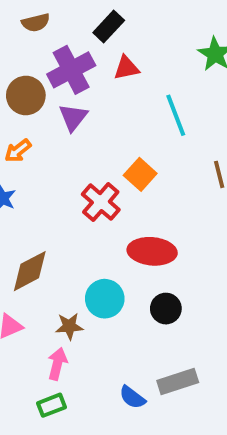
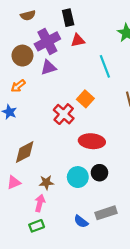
black rectangle: (109, 26) -> (68, 18), turned -56
purple triangle: (73, 117) -> (48, 67), turned 35
cyan circle: (105, 299) -> (78, 177), moved

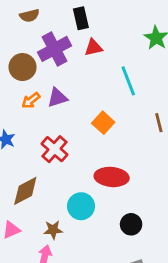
purple triangle: (48, 67) -> (57, 98), moved
orange arrow: (18, 86) -> (31, 100), moved
red cross: (64, 114) -> (55, 149), moved
black circle: (99, 173) -> (131, 224), moved
cyan circle: (78, 177) -> (81, 206), moved

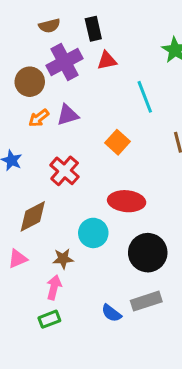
brown semicircle: (29, 16) -> (49, 26), moved
black circle: (131, 224) -> (148, 253), size x1.6

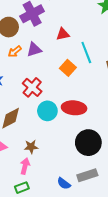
red triangle: (107, 61) -> (63, 34), moved
cyan line: (145, 97) -> (86, 53), moved
cyan circle: (93, 233) -> (47, 111), moved

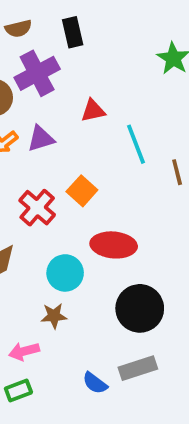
orange square: (68, 68) -> (82, 191), moved
cyan circle: (47, 111) -> (65, 273), moved
brown star: (31, 147) -> (54, 316), moved
pink arrow: (25, 166) -> (24, 351), turned -119

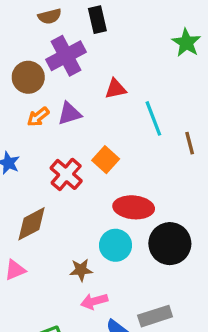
cyan circle: (65, 273) -> (116, 245), moved
black circle: (140, 308) -> (170, 244), moved
pink arrow: (24, 351) -> (94, 301), moved

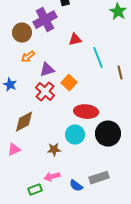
purple triangle: (69, 113) -> (47, 70), moved
pink arrow: (94, 301) -> (52, 177), moved

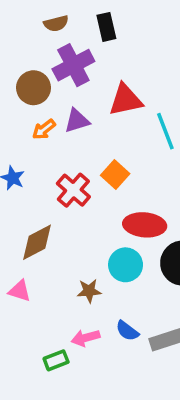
red triangle: (75, 40) -> (126, 100), size x1.5
purple triangle: (47, 70) -> (77, 121), moved
pink triangle: (14, 150) -> (20, 291), turned 40
blue semicircle: (76, 186) -> (127, 331), moved

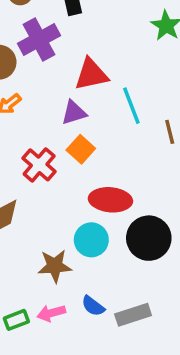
purple triangle: (77, 121) -> (74, 113), moved
brown star: (89, 291) -> (55, 266), size x1.4
green rectangle: (56, 360) -> (16, 320), moved

